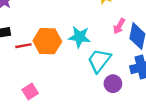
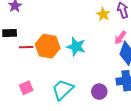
pink arrow: (119, 26) -> (120, 38), moved
cyan trapezoid: (99, 61) -> (63, 90), moved

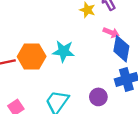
pink arrow: (120, 38) -> (111, 33), turned -96

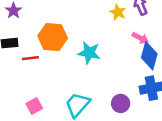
orange hexagon: (32, 57) -> (53, 37), moved

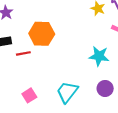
cyan star: (89, 53) -> (99, 56), moved

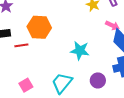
cyan star: (99, 56) -> (80, 51), moved

